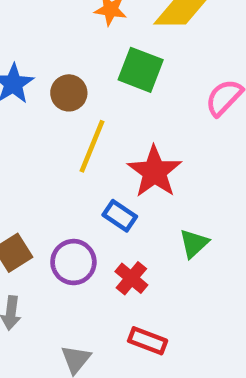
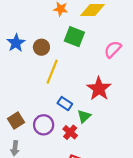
red star: (155, 172) -> (99, 89), moved
green triangle: (194, 243) -> (84, 116), moved

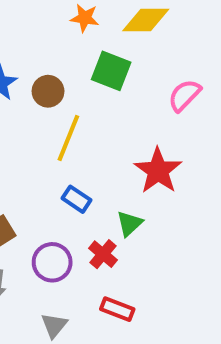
blue rectangle: (65, 104) -> (77, 199), moved
purple circle: (44, 125) -> (52, 262), moved

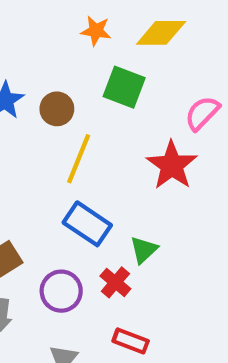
red star: (158, 171) -> (172, 165), moved
blue rectangle: (77, 199) -> (87, 224), size x1.5

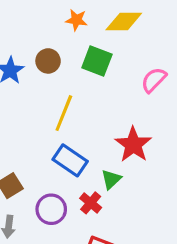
brown circle: (57, 109) -> (48, 61), moved
red star: (172, 165) -> (133, 145), moved

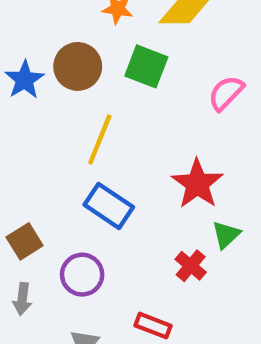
brown circle: (48, 61) -> (78, 66), size x1.4
green triangle: (111, 179) -> (226, 235), moved
red cross: (91, 203) -> (191, 266), moved

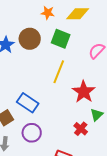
yellow line: (100, 140) -> (59, 72), moved
blue rectangle: (109, 206) -> (28, 103), moved

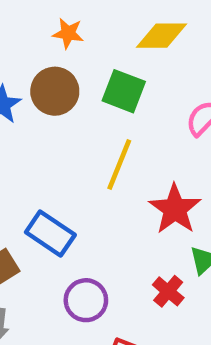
orange star: (48, 13) -> (68, 33), moved
purple circle: (32, 133) -> (86, 300), moved

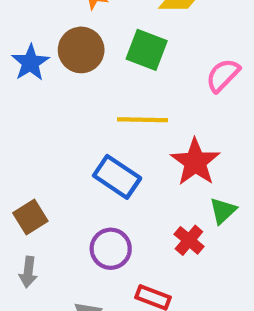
yellow line: (119, 165) -> (142, 120), turned 69
blue rectangle: (50, 233) -> (117, 177), moved

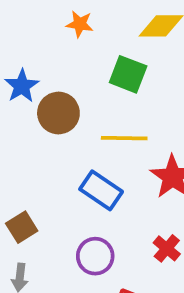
brown circle: (81, 50) -> (58, 113), moved

